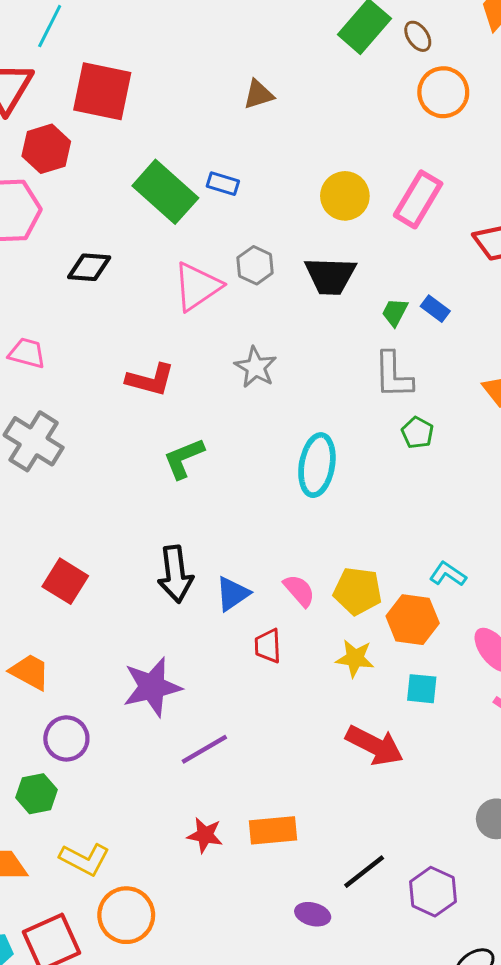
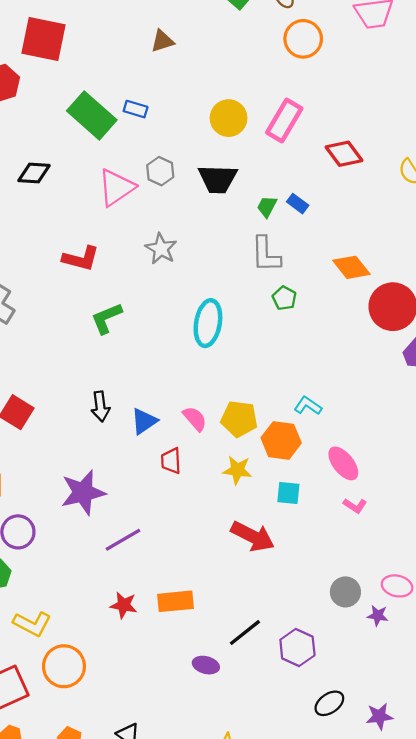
black arrow: (175, 574) -> (100, 406), size x0.7

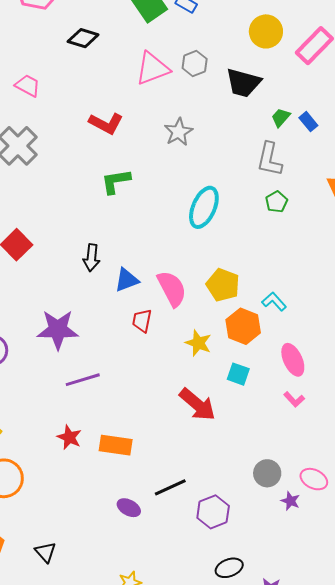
pink semicircle: (195, 419) -> (172, 289), size x1.5
yellow pentagon: (239, 419) -> (223, 285), moved

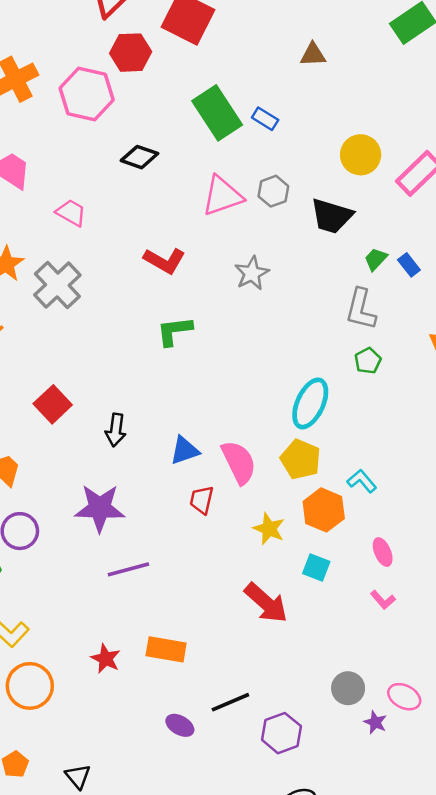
cyan ellipse: (204, 207) -> (310, 403), moved
black arrow: (91, 258) -> (116, 430), moved
pink ellipse: (293, 360) -> (383, 552), size x0.7
red star: (69, 437) -> (106, 659), moved

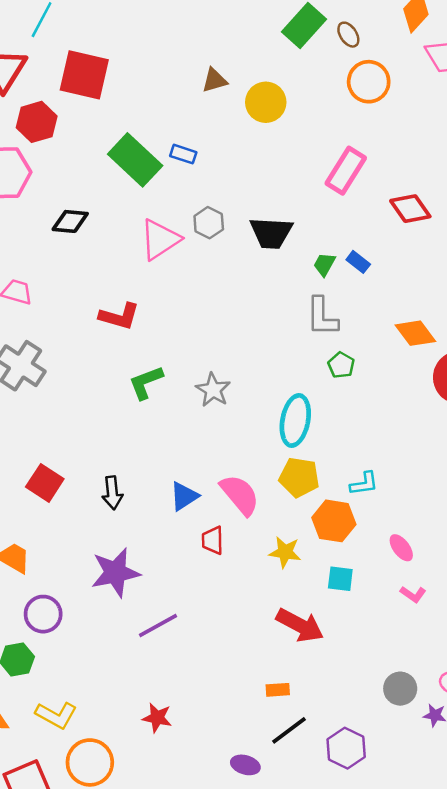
yellow circle: (361, 155) -> (266, 102), moved
gray star: (252, 273) -> (213, 390), moved
cyan L-shape: (362, 481) -> (364, 484), turned 136
orange rectangle: (166, 649) -> (278, 690), moved, size x0.6

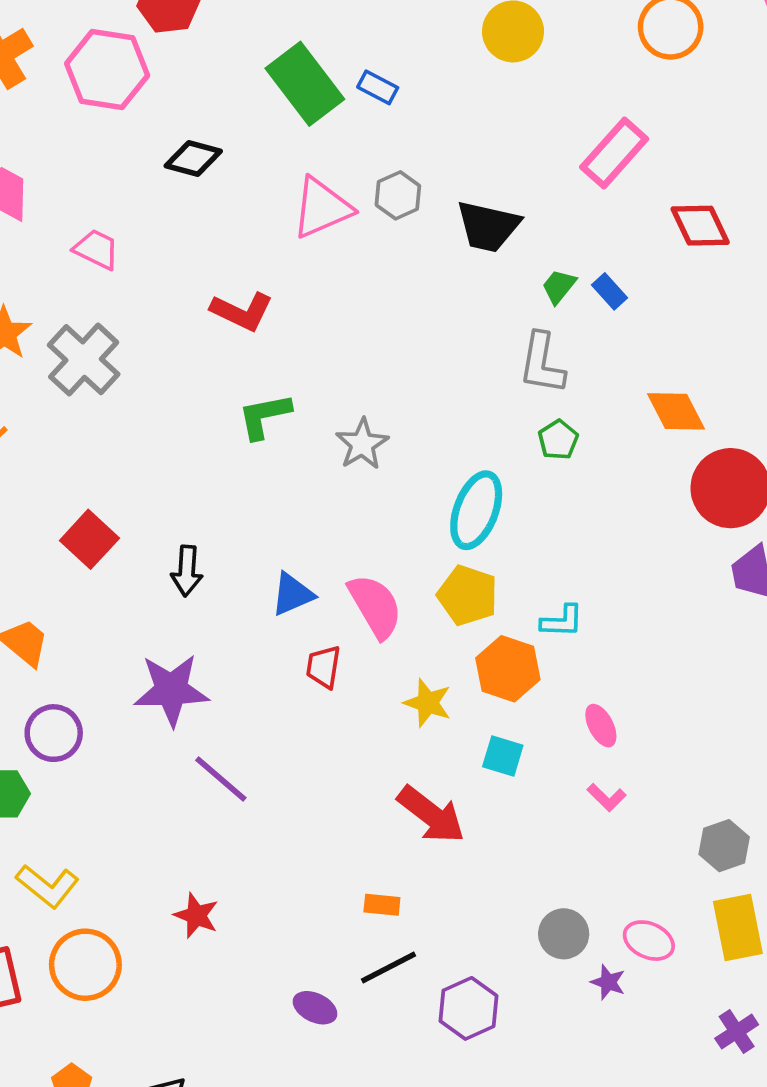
purple line: (158, 625) -> (221, 779), turned 60

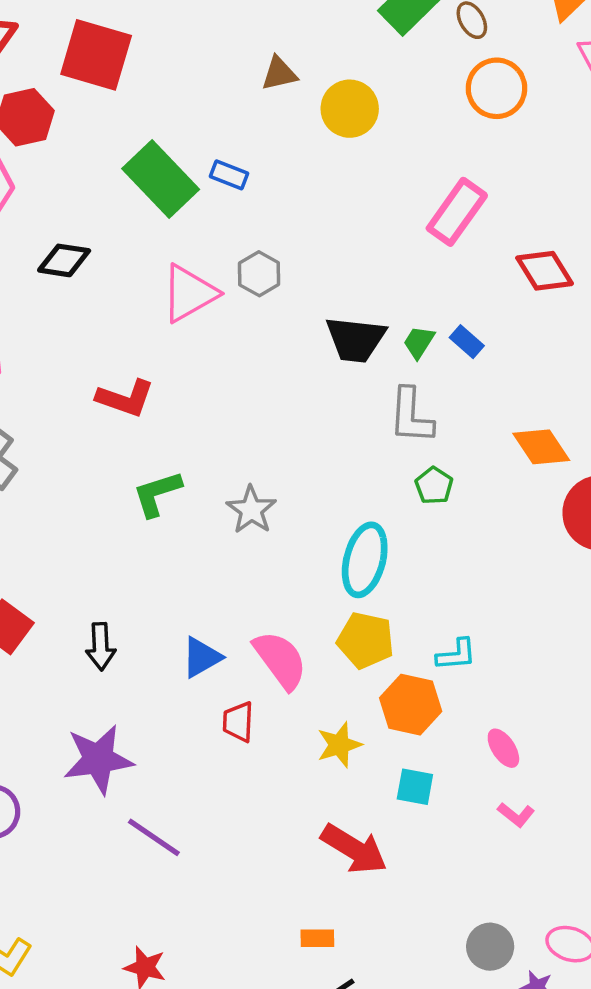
black trapezoid: (488, 226) -> (356, 339), moved
yellow star: (428, 703) -> (339, 745), turned -30

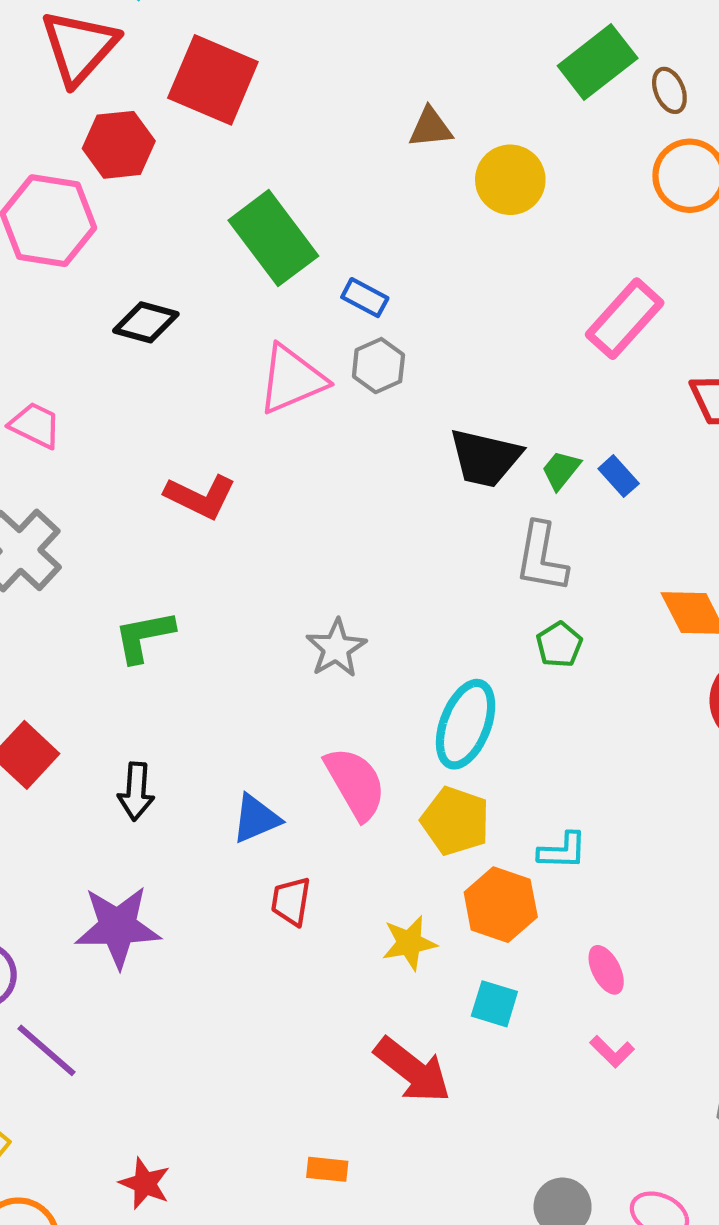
blue rectangle: (229, 175) -> (365, 298), moved
green L-shape: (157, 494) -> (144, 636), moved
pink semicircle: (280, 660) -> (355, 783), moved
purple line: (154, 837) -> (46, 1050), moved
orange rectangle: (317, 938) -> (327, 1169), moved

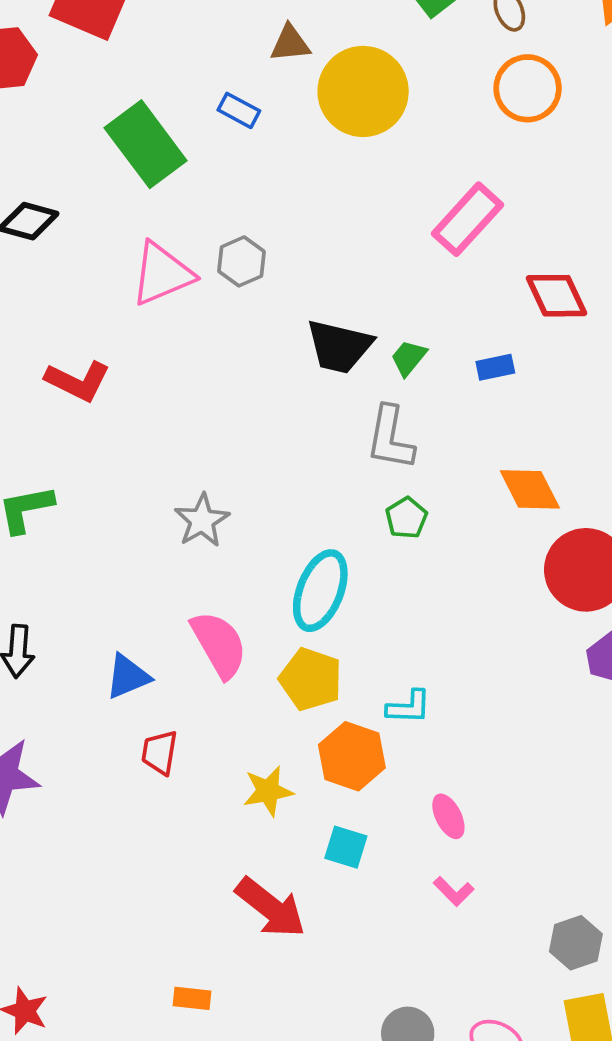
yellow circle: (510, 180) -> (363, 91), size x1.4
blue rectangle: (365, 298) -> (239, 110), moved
blue rectangle: (619, 476) -> (495, 367), moved, turned -60

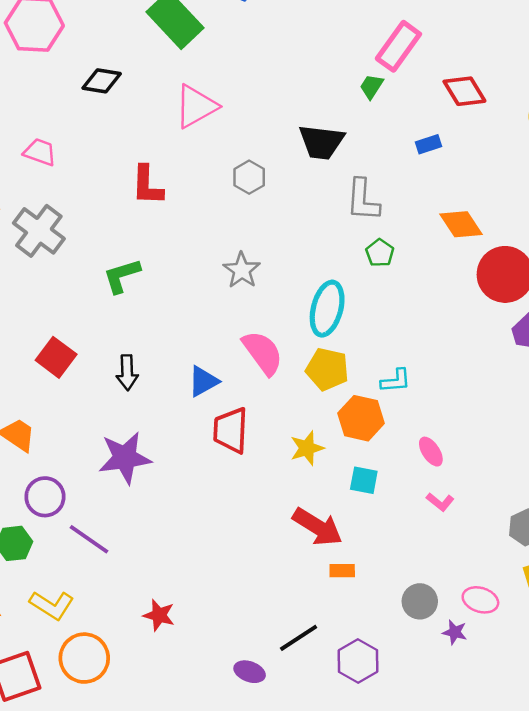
gray hexagon: (242, 261) -> (249, 177), moved
green trapezoid: (409, 358) -> (371, 86), moved
red L-shape: (78, 381) -> (147, 185), turned 72
red trapezoid: (160, 752) -> (231, 430), size x1.5
orange rectangle: (192, 998) -> (342, 571), moved

